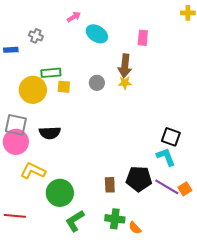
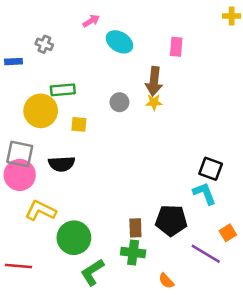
yellow square: (64, 87) -> (79, 124), moved
purple line: (167, 187) -> (206, 254), moved
green cross: (115, 219) -> (133, 252), moved

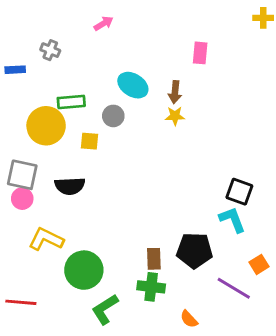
cyan ellipse: (119, 42) -> (133, 85), moved
brown arrow: (154, 81) -> (175, 92), size x0.7
gray circle: (119, 102) -> (113, 116), moved
pink circle: (20, 175) -> (22, 199), size x0.6

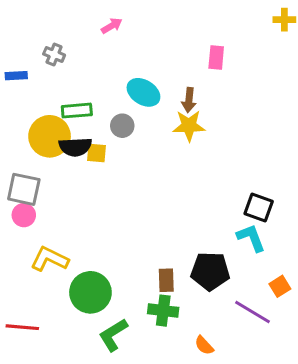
yellow star: (175, 116) -> (189, 126), size x1.5
black semicircle: (70, 186) -> (75, 147), moved

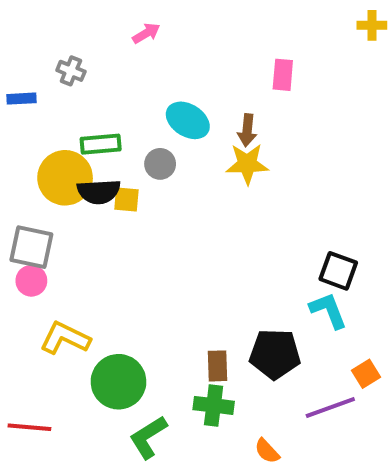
purple line: (253, 312) -> (330, 407), turned -51

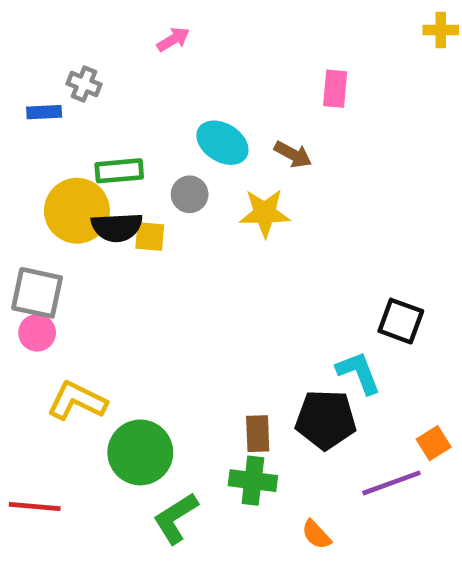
blue rectangle: (21, 99) -> (44, 112), moved
brown arrow: (247, 130) -> (293, 154), turned -68
yellow star: (247, 164) -> (265, 213), moved
cyan L-shape: (328, 310) -> (359, 373), moved

